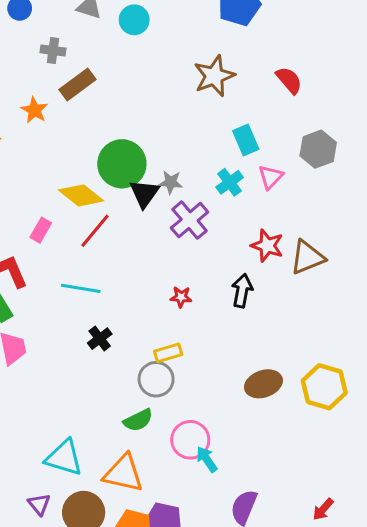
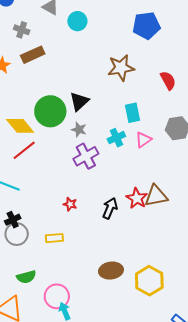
black triangle: (144, 193) -> (79, 102), moved
red star: (267, 246) -> (137, 198), moved
gray circle: (156, 379) -> (17, 234), moved

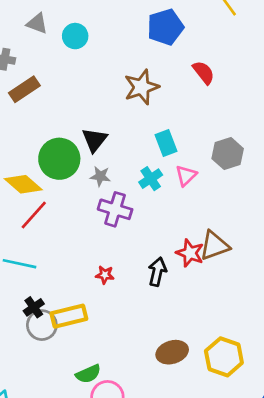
red semicircle: (168, 80) -> (204, 73), moved
purple cross: (86, 156) -> (115, 209), turned -35
yellow rectangle: (54, 238) -> (69, 316), moved, size x1.5
green semicircle: (26, 277) -> (88, 374), moved

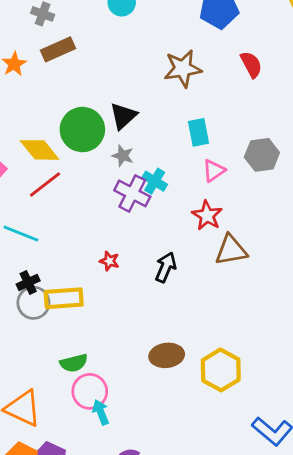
cyan cross: (151, 179) -> (155, 181), moved, turned -35
red star: (190, 253) -> (207, 215), moved

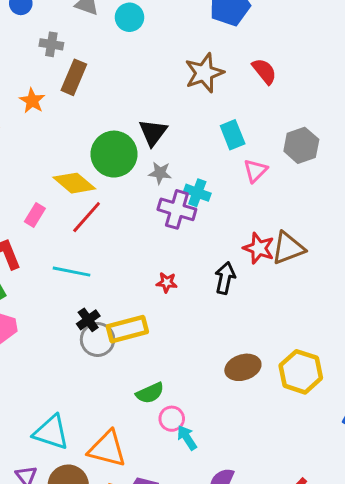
brown rectangle: (58, 49) -> (74, 77), turned -32
red semicircle: (251, 64) -> (264, 71), moved
red star: (207, 215) -> (259, 248), moved
pink circle: (90, 391) -> (172, 419), size x0.7

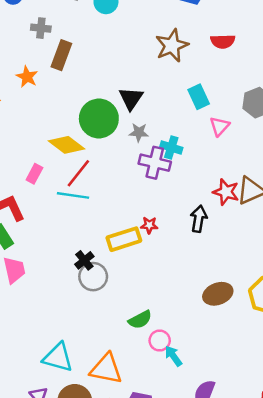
red semicircle: (264, 71) -> (223, 41), turned 130
cyan line: (72, 272) -> (73, 195), moved
yellow rectangle: (127, 329) -> (124, 239), moved

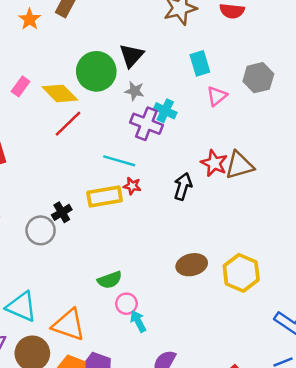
pink rectangle: (34, 174) -> (21, 86), moved
cyan line: (73, 195) -> (119, 161), moved
gray circle: (93, 277) -> (41, 230), moved

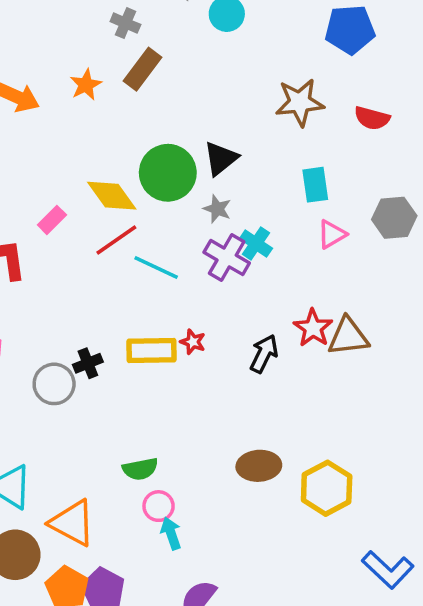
pink rectangle: (21, 86) -> (52, 220), moved
cyan line: (119, 161) -> (156, 267), moved

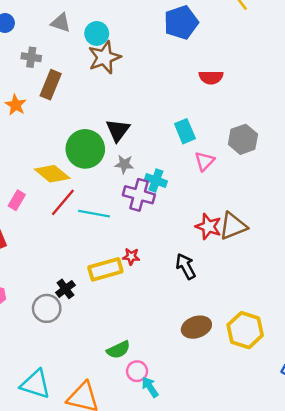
brown star: (300, 102) -> (104, 57), moved
black arrow: (264, 354) -> (186, 266), moved, turned -40

